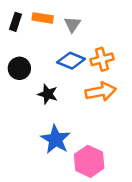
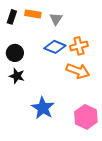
orange arrow: (101, 92) -> (78, 71), turned 30
black star: (48, 94) -> (17, 76), moved
pink hexagon: (89, 161) -> (86, 117), moved

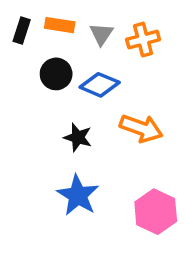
orange cross: (79, 46) -> (143, 40), moved
black circle: (15, 53) -> (56, 74), moved
black star: (17, 76) -> (78, 137), moved

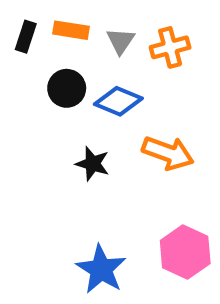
blue star: (78, 195) -> (101, 269), moved

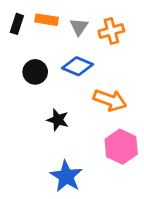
black circle: (67, 88) -> (35, 72), moved
black star: (93, 164) -> (58, 120), moved
pink hexagon: (185, 252) -> (121, 147), moved

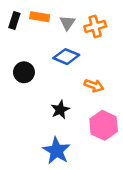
black circle: (35, 72) -> (24, 72), moved
orange arrow: (110, 100) -> (94, 86), size x0.7
black star: (58, 120) -> (60, 110), moved, turned 30

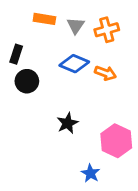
black rectangle: (14, 20) -> (16, 54), moved
orange arrow: (94, 86) -> (105, 73), moved
blue star: (57, 151) -> (91, 173), moved, size x0.6

